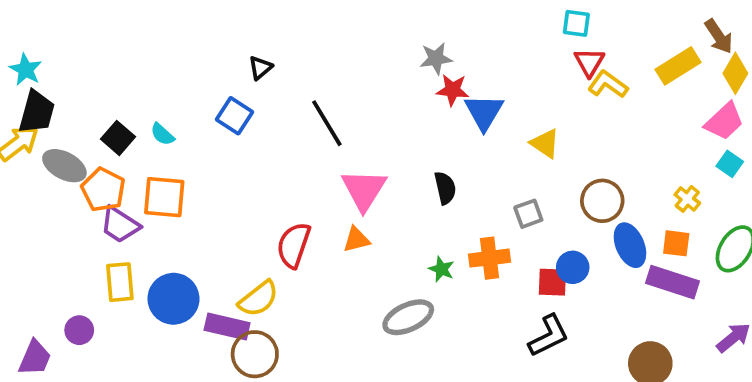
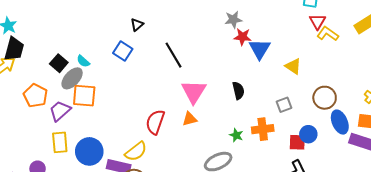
gray ellipse: (64, 166) -> (72, 78), moved, turned -75
orange pentagon: (103, 190) -> (36, 96), moved
purple trapezoid: (120, 225) -> (60, 111), turned 105

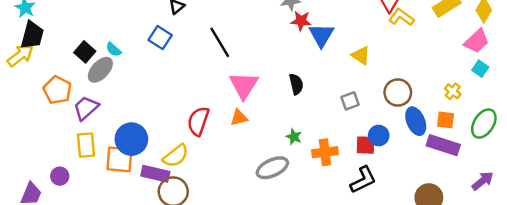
orange square: (84, 96) -> (119, 159), moved
orange cross: (263, 129) -> (325, 152), moved
blue circle: (89, 151) -> (131, 139), moved

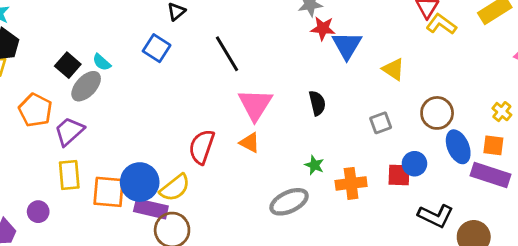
orange triangle: (239, 118) -> (250, 143), turned 42
blue circle: (131, 139) -> (140, 182), moved
black L-shape: (363, 180) -> (436, 216), moved, turned 52

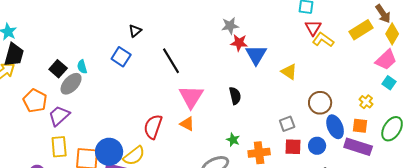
cyan semicircle: (102, 62) -> (82, 67), turned 32
gray square: (381, 123) -> (287, 124), moved
blue circle: (414, 164) -> (317, 146), moved

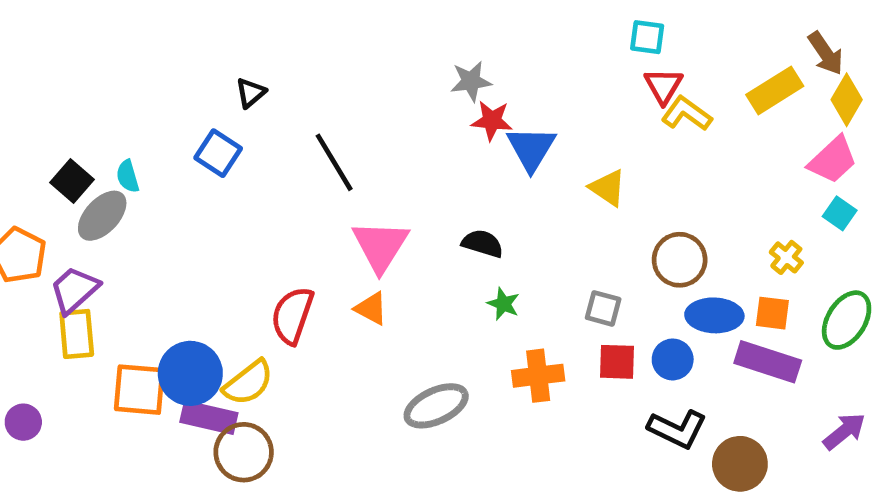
black semicircle: (235, 96) -> (482, 244), turned -60
gray square: (287, 124) -> (603, 308), turned 35
blue ellipse: (335, 127) -> (714, 315), turned -65
green star: (233, 140) -> (503, 304), moved
yellow rectangle: (59, 147) -> (77, 334), moved

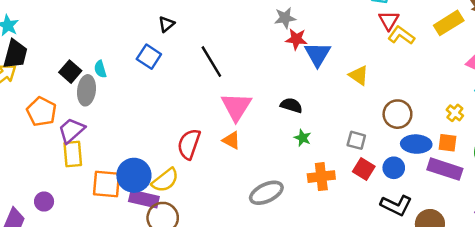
gray ellipse: (102, 216) -> (86, 90), turned -36
red square: (617, 362) -> (364, 169), turned 30

